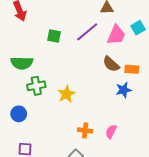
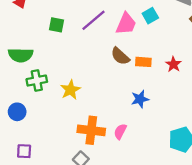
blue star: (124, 90) -> (140, 99), moved
orange cross: (85, 130) -> (91, 130), size x1.6

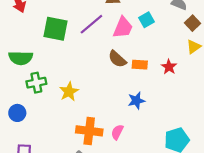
green square: (56, 25) -> (55, 29), size x1.6

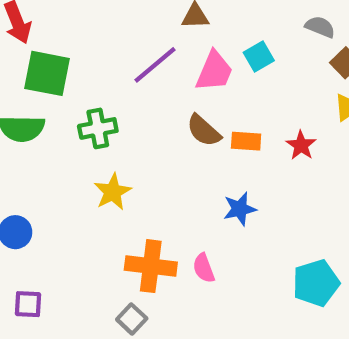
green square: (55, 29) -> (47, 73), moved
green cross: (36, 83) -> (98, 128), moved
pink semicircle: (117, 132) -> (204, 268), turned -48

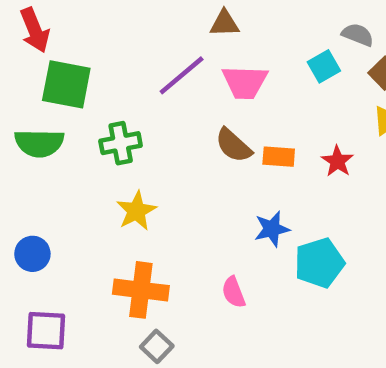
cyan square: (259, 56) -> (324, 66), moved
pink trapezoid: (214, 71) -> (245, 82), turned 69
orange cross: (151, 266) -> (141, 290), moved
cyan pentagon: (316, 283) -> (319, 263), moved
purple square: (28, 304) -> (46, 331), size x1.4

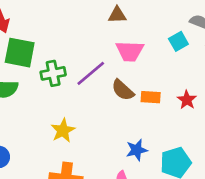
purple line: (182, 75) -> (91, 73), moved
green cross: (121, 143) -> (53, 73), moved
blue star: (272, 229) -> (137, 150), moved

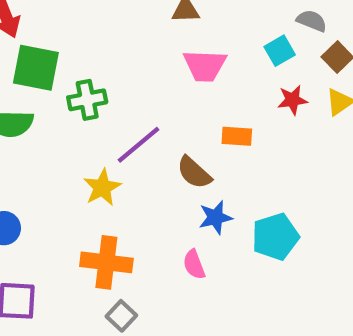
purple line: (91, 73) -> (139, 145), moved
brown semicircle: (123, 90) -> (194, 173), moved
red star: (187, 100) -> (292, 100), moved, turned 30

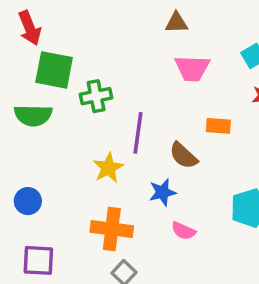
purple line: (139, 145) -> (138, 133), turned -42
blue star: (215, 217) -> (162, 192), moved
pink semicircle: (194, 264) -> (183, 231), turned -45

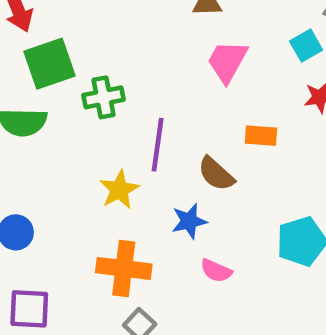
pink trapezoid: (192, 68) -> (227, 61), turned 117
green square: (54, 70) -> (50, 64), turned -30

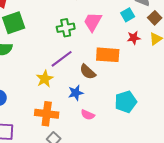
green cross: (104, 97) -> (66, 28), moved
orange rectangle: (261, 136) -> (108, 55), size x1.6
purple line: (158, 145) -> (62, 59), turned 45

